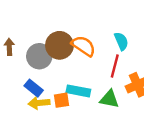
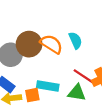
cyan semicircle: (121, 41) -> (75, 40), moved
red line: (115, 66) -> (83, 76), moved, turned -70

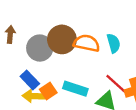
orange semicircle: (51, 44) -> (87, 43), turned -30
orange square: (32, 95) -> (48, 91), moved, turned -32

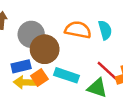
brown circle: (62, 39) -> (45, 49), moved
blue rectangle: (30, 80) -> (21, 66), turned -60

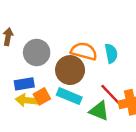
brown circle: (45, 49) -> (70, 70), moved

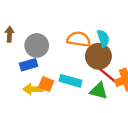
brown circle: (70, 70) -> (98, 56), moved
blue rectangle: (24, 84) -> (29, 65), moved
orange square: (42, 96) -> (46, 84), turned -32

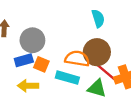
cyan semicircle: (103, 38) -> (98, 18), moved
orange semicircle: (79, 39) -> (77, 59), moved
orange square: (46, 84) -> (41, 64), moved

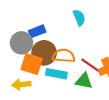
brown circle: (97, 52) -> (44, 53), moved
blue rectangle: (24, 60) -> (37, 31), moved
orange square: (41, 64) -> (32, 64), size x1.5

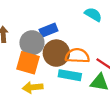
cyan semicircle: (79, 18) -> (93, 14), turned -35
orange square: (32, 64) -> (28, 63), moved

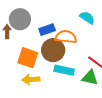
gray circle: (32, 43) -> (20, 19), moved
orange semicircle: (77, 56) -> (66, 37), moved

